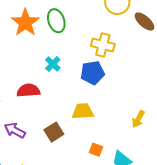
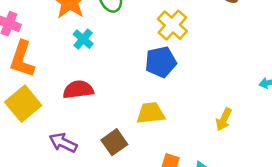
yellow cross: (103, 45) -> (172, 25), turned 30
cyan cross: (53, 64) -> (83, 39), moved

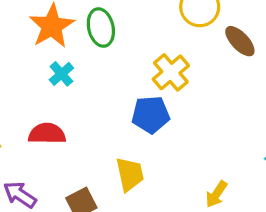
yellow trapezoid: (151, 113) -> (130, 174), turned 76

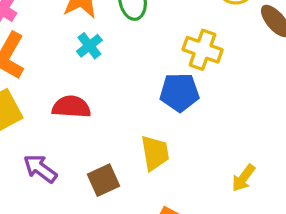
yellow cross: (171, 72) -> (203, 50), turned -33

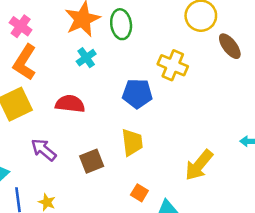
blue pentagon: (179, 92) -> (137, 94), moved
yellow arrow: (243, 178) -> (199, 165), size x1.5

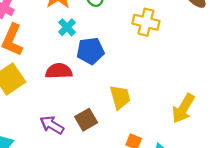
blue pentagon: (137, 94) -> (90, 51), moved
purple arrow: (44, 150) -> (52, 125), moved

